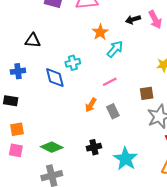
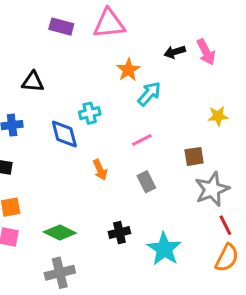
orange arrow: (91, 105) -> (100, 170), moved, turned -56

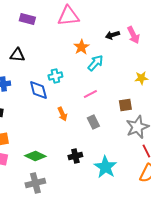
purple rectangle: (61, 27) -> (27, 19), moved

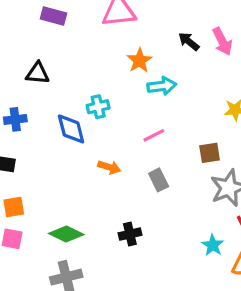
black arrow: (112, 35) -> (189, 41), turned 56
cyan arrow: (95, 63) -> (162, 86), turned 42
orange arrow: (62, 114) -> (109, 167), turned -48
cyan star: (105, 167) -> (213, 245), moved, size x0.6

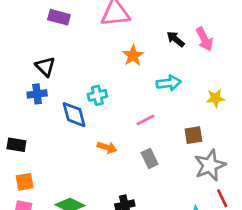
black triangle: (38, 73) -> (45, 67), turned 40
cyan arrow: (162, 86) -> (169, 83), moved
blue cross: (15, 119) -> (37, 94), moved

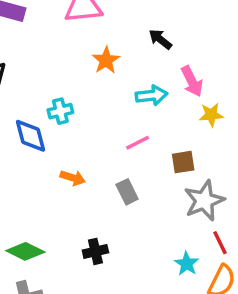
pink arrow: (204, 39) -> (192, 81), moved
pink line: (145, 120) -> (138, 143), moved

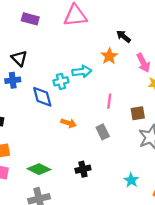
orange star: (106, 60) -> (109, 56), moved
cyan arrow: (152, 95) -> (82, 72), moved
pink line: (138, 143) -> (109, 101), turned -56
cyan star: (187, 264) -> (131, 180), moved

